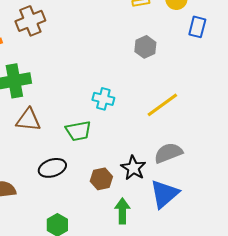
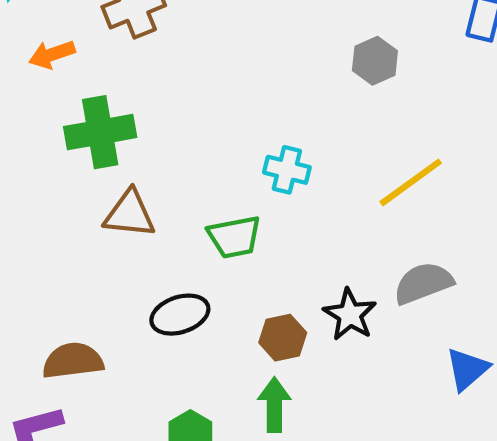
blue triangle: (164, 194) -> (467, 369), moved, size x0.7
green arrow: (122, 211) -> (274, 405), moved

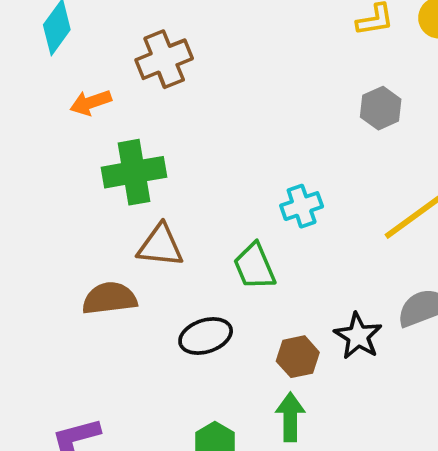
cyan cross: (287, 170) -> (302, 206), turned -33
green trapezoid: (234, 237) -> (254, 266), turned 78
brown semicircle: (73, 361) -> (110, 298), moved

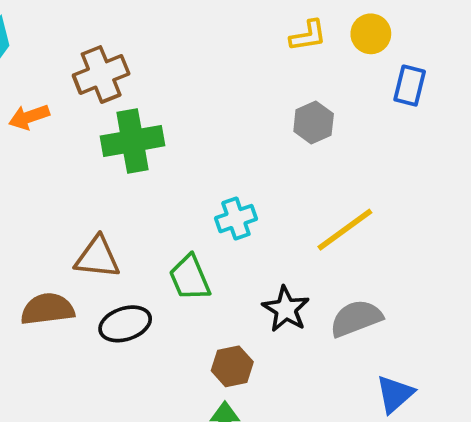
green cross: (134, 172) -> (133, 141), moved
black ellipse: (206, 336) -> (125, 324), moved
black star: (358, 336) -> (286, 309), moved

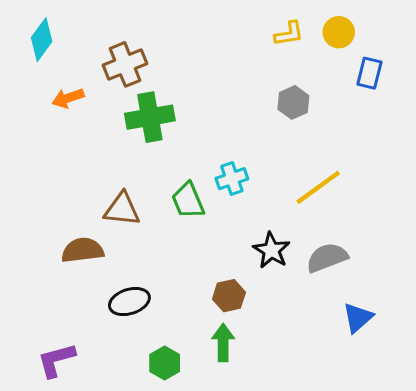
green trapezoid: (190, 278) -> (188, 201), moved
black ellipse: (125, 324) -> (129, 302), moved

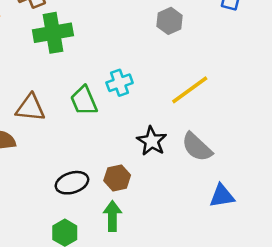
gray semicircle: (327, 258) -> (197, 147), turned -116
black ellipse: (129, 302) -> (72, 183), moved
blue triangle: (358, 318) -> (222, 196), turned 32

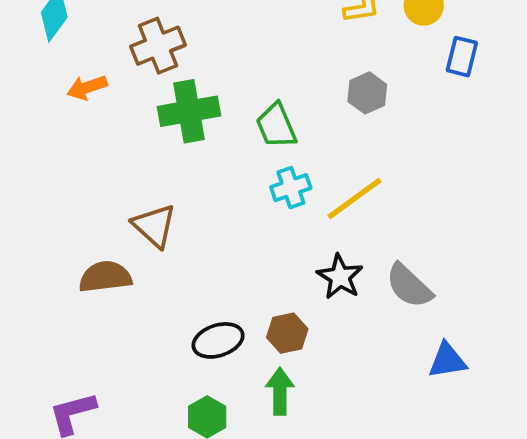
yellow line: (190, 90) -> (355, 199), moved
green trapezoid: (84, 101) -> (276, 126), moved
brown triangle: (30, 108) -> (154, 226), turned 36

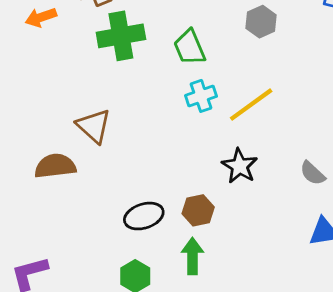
gray semicircle: (409, 286) -> (313, 173), moved, size x0.7

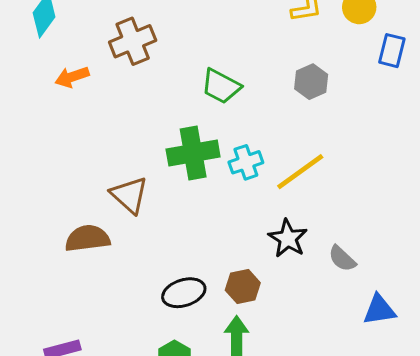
green cross: (121, 36) -> (193, 153), moved
green trapezoid: (190, 47) -> (221, 86), moved, turned -39
gray semicircle: (313, 173) -> (342, 259), moved

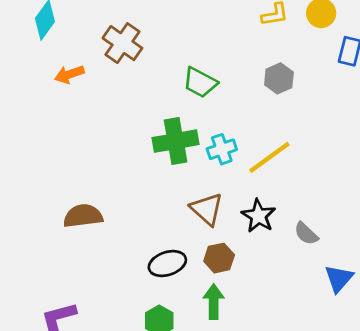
brown cross: (133, 41) -> (122, 43), turned -33
brown triangle: (129, 195) -> (207, 209), moved
blue triangle: (379, 310) -> (339, 278), turned -40

